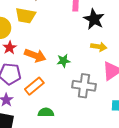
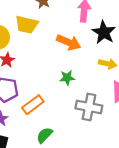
orange arrow: (35, 55) -> (69, 42), moved
green semicircle: (46, 112) -> (44, 135), turned -49

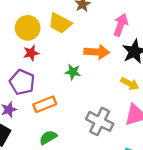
orange arrow: (69, 42) -> (97, 52), turned -35
green star: (67, 78) -> (73, 72), moved

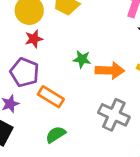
orange arrow: (97, 52) -> (110, 70), moved
orange rectangle: (45, 104) -> (51, 97), turned 55

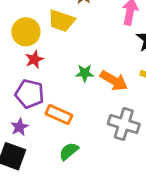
orange arrow: (110, 70) -> (114, 81), turned 36

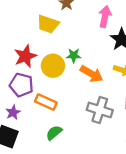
yellow circle: (26, 32) -> (53, 66), moved
red star: (34, 59) -> (25, 56), size x1.5
green star: (85, 73) -> (74, 56), moved

